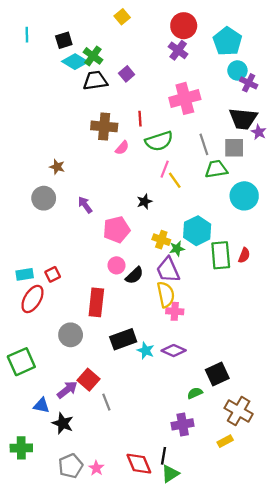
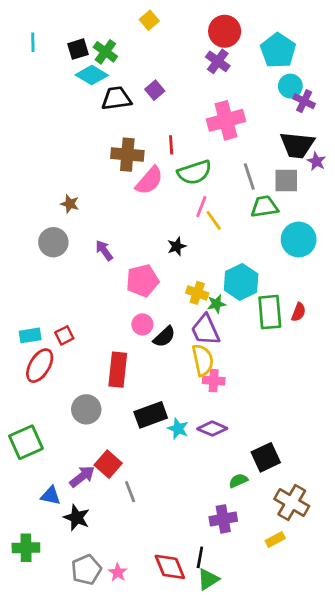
green cross: (93, 56) -> (105, 52), moved
pink semicircle: (122, 148) -> (149, 181), size x1.6

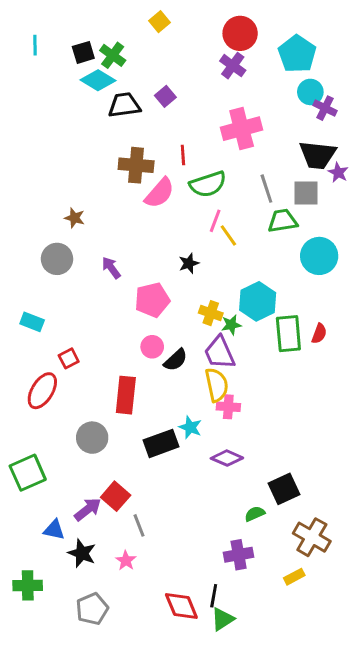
cyan rectangle: (30, 335) -> (32, 322), moved, turned 30
cyan star: (178, 429) -> (190, 427), moved
pink star: (118, 572) -> (126, 561), moved

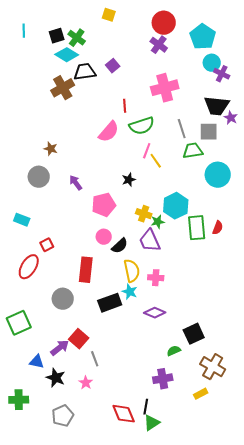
yellow square: (160, 22) -> (109, 15), turned -32
brown cross: (136, 165) -> (63, 88), moved, turned -35
yellow semicircle: (217, 385) -> (132, 271), moved

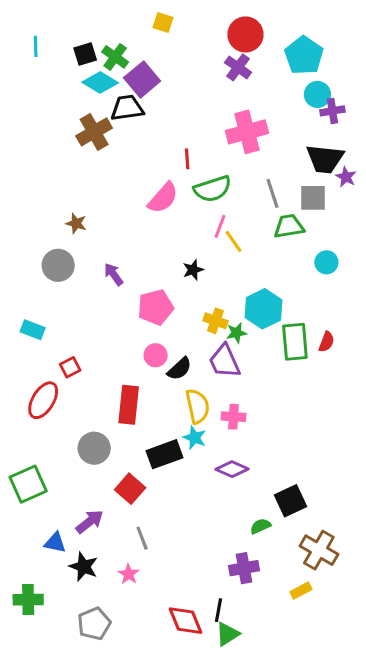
purple square: (113, 66) -> (142, 79), moved, size x1.6
purple cross: (222, 74) -> (332, 111), turned -35
cyan circle: (218, 175) -> (326, 262), size x0.6
red square: (79, 339) -> (130, 489), moved

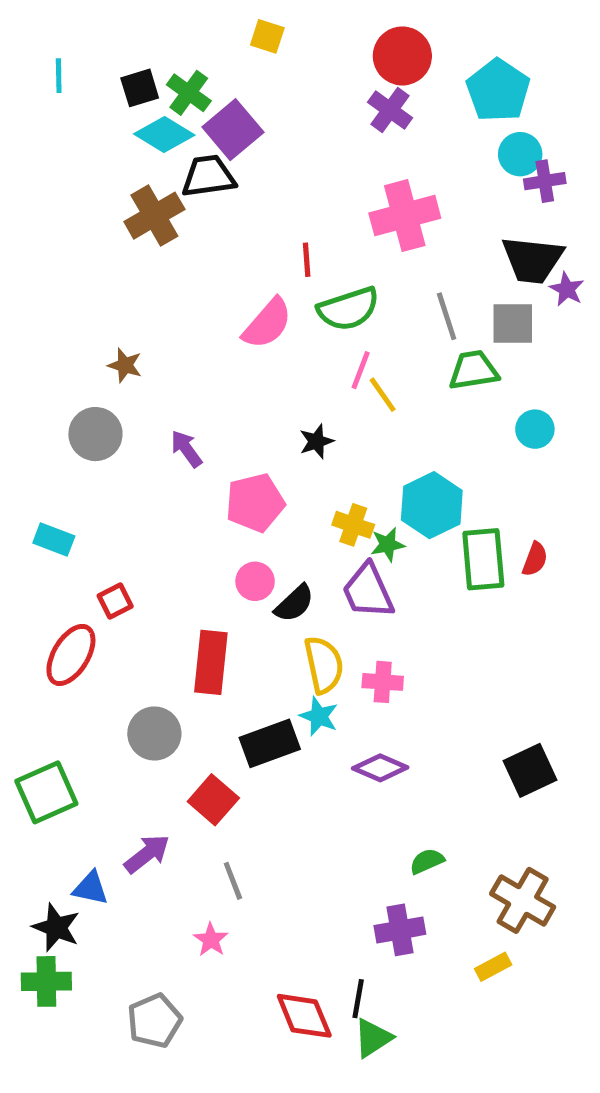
black square: (290, 501) -> (530, 770), moved
black star: (84, 567) -> (56, 927), moved

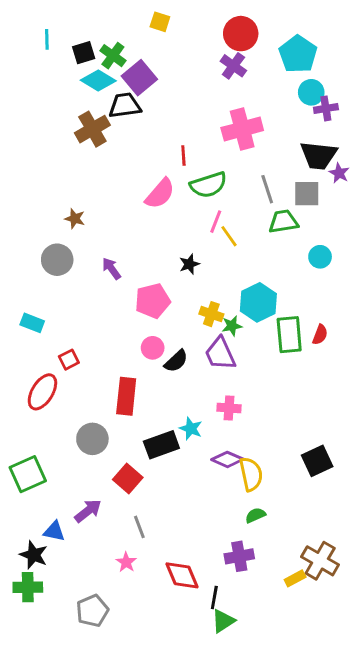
cyan line: (59, 76) -> (47, 39), moved
yellow semicircle: (324, 665) -> (251, 474), moved
brown cross: (523, 900) -> (320, 561), moved
red diamond: (304, 1016) -> (182, 575), moved

